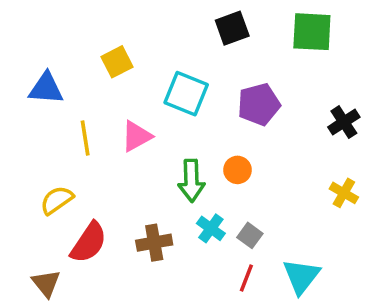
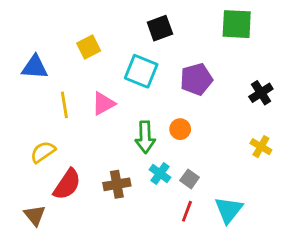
black square: (232, 28) -> (160, 28), moved

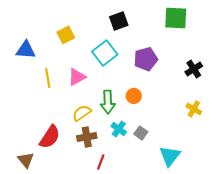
cyan square: (141, 71) -> (105, 53), turned 30
yellow semicircle: (43, 152) -> (82, 113), moved
red line: (187, 211) -> (101, 162), moved

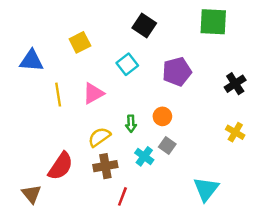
black square: (119, 21) -> (144, 25), turned -36
cyan square: (105, 53) -> (127, 64), size x0.7
green arrow: (108, 102) -> (131, 124), size x0.6
gray square: (141, 133) -> (167, 145), moved

